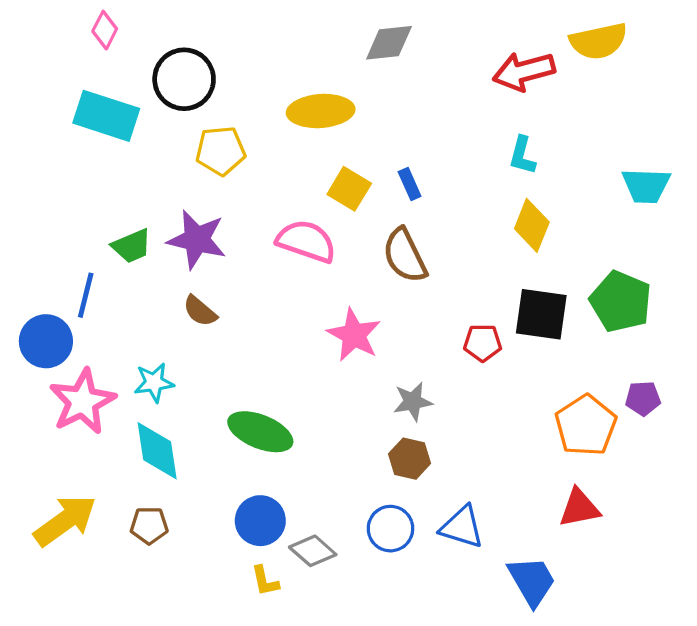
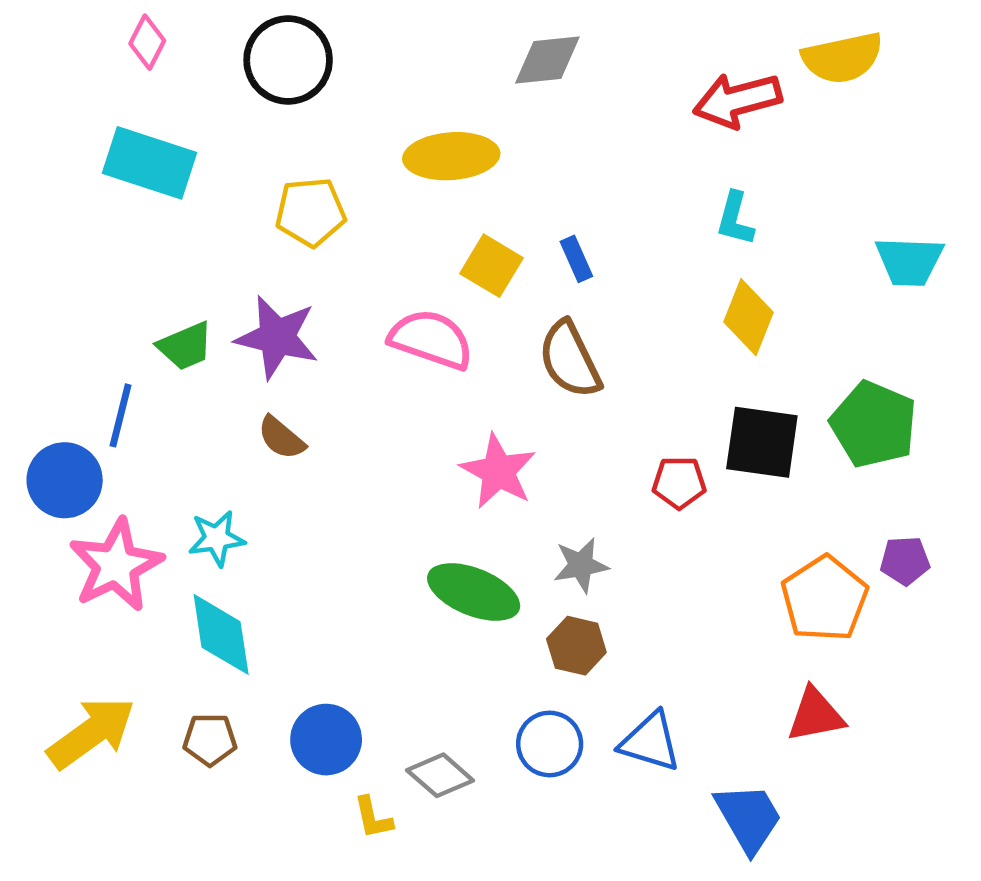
black circle: (184, 79) -> (288, 60), moved
green ellipse: (260, 432) -> (474, 592), moved
blue circle: (260, 521) -> (326, 740), moved

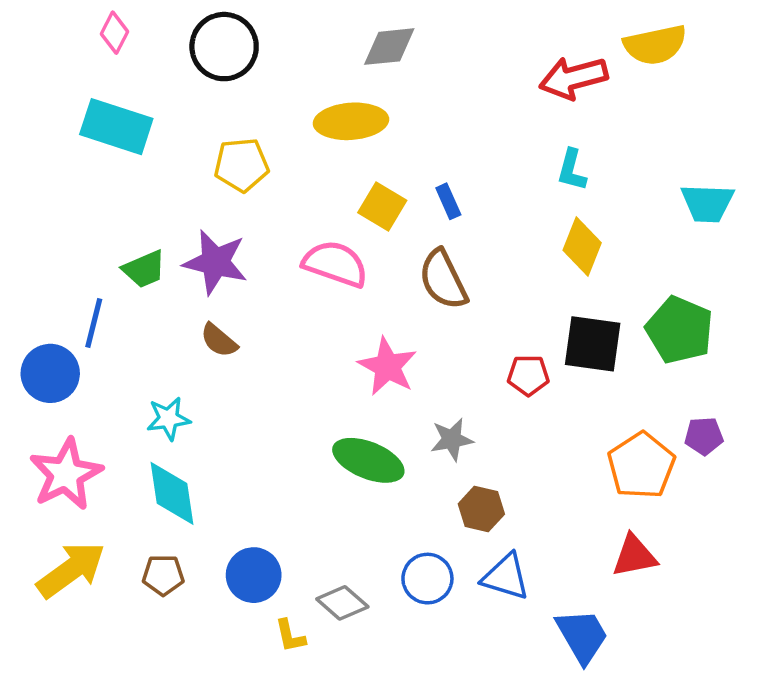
gray diamond: (547, 60) -> (389, 47), moved
pink star: (116, 565) -> (66, 474), moved
brown hexagon: (576, 646) -> (481, 509), moved

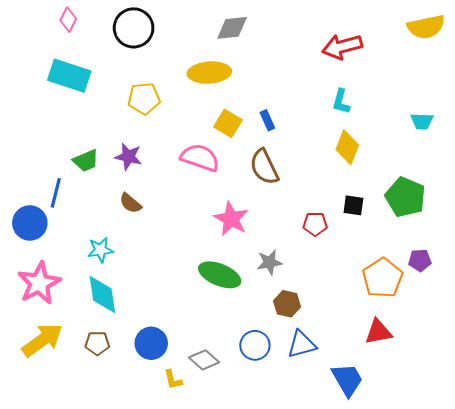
yellow semicircle: (655, 45) -> (426, 27), moved
cyan trapezoid: (707, 203) -> (422, 121), size x0.7
purple star: (215, 262) -> (128, 157), size x0.7
black square: (593, 344) -> (353, 205), size x0.6
blue triangle: (506, 577) -> (302, 344), turned -32

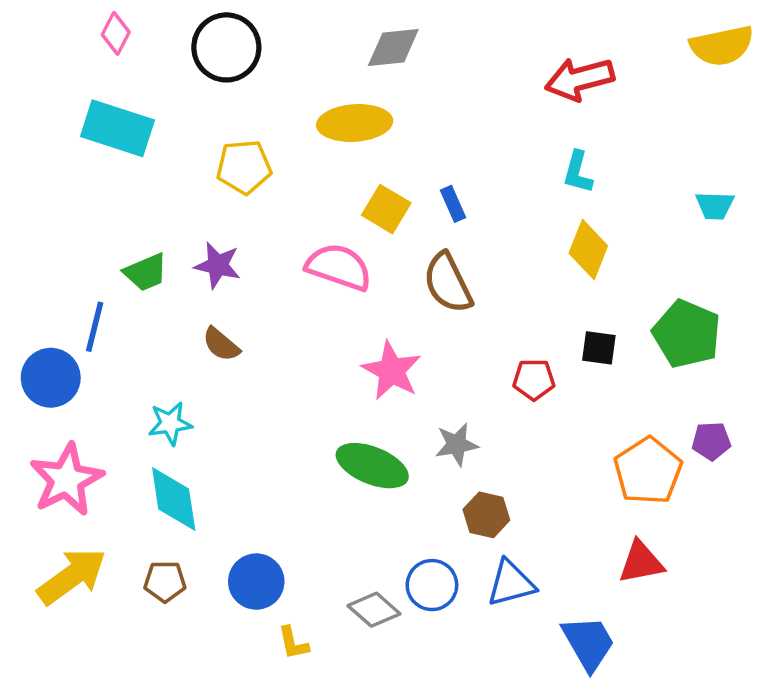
gray diamond: (204, 360) -> (374, 610), moved

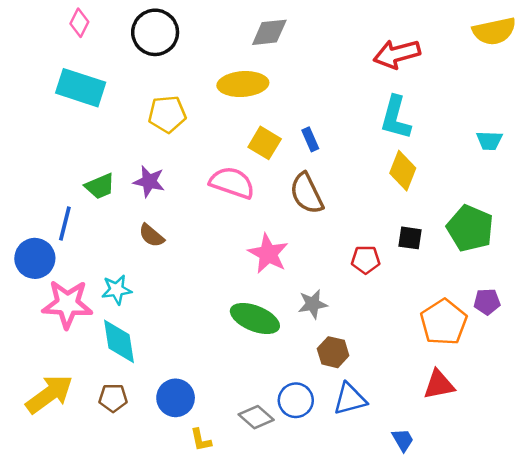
cyan L-shape: (578, 172) -> (396, 118), size x1.5
pink star: (67, 480) -> (67, 304), moved, turned 30
blue trapezoid: (588, 643) -> (403, 440), size x0.6

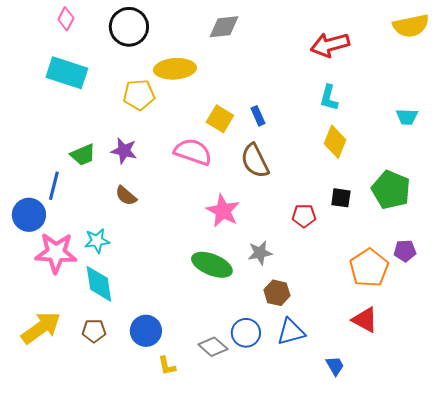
yellow ellipse: (243, 84) -> (175, 69), moved
cyan L-shape: (396, 118) -> (329, 98), size x0.7
red triangle: (439, 385) -> (365, 320), turned 40

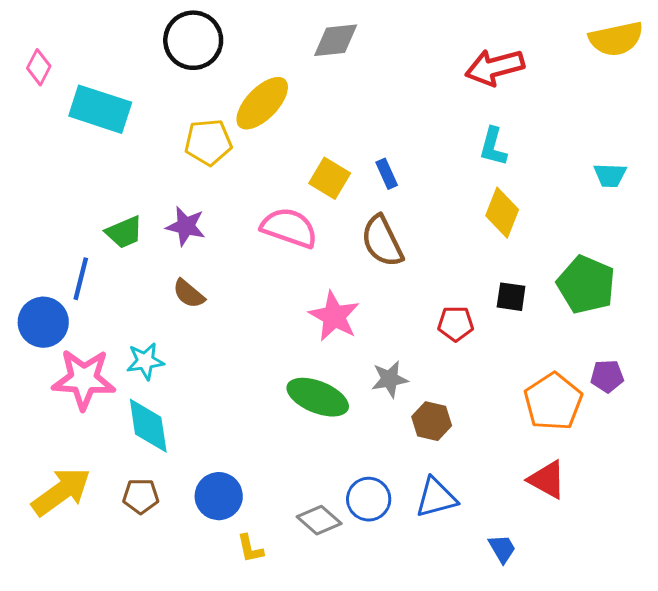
pink diamond: (66, 19) -> (39, 67), moved
yellow ellipse: (175, 69) -> (262, 103), turned -42
brown hexagon: (277, 293) -> (432, 421), moved

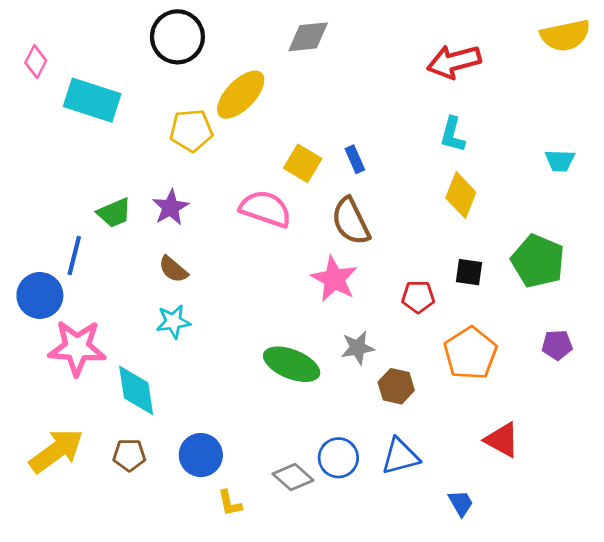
purple star: (186, 226) -> (171, 207), turned 30
pink star: (334, 316) -> (334, 279), moved
cyan star: (145, 361) -> (173, 322), moved
orange pentagon: (553, 402) -> (470, 353), moved

